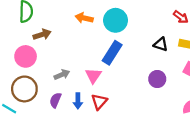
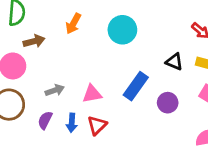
orange arrow: (84, 18) -> (73, 24), moved, turned -78
blue rectangle: (112, 53) -> (136, 86), moved
pink triangle: (93, 76) -> (92, 94), turned 42

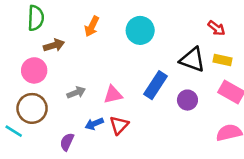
black triangle: (174, 62) -> (192, 60), size x1.5
purple semicircle: (45, 120) -> (67, 142), moved
blue arrow: (72, 123) -> (94, 124), turned 66

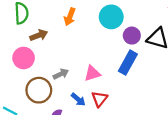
purple circle: (187, 100) -> (132, 36), moved
brown circle: (32, 108) -> (39, 90), moved
blue arrow: (94, 124) -> (78, 99), turned -112

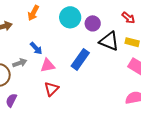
purple circle: (132, 36) -> (93, 23), moved
blue arrow: (78, 99) -> (36, 48), moved

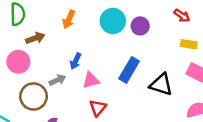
black triangle: (109, 41) -> (161, 85), moved
blue arrow: (36, 48) -> (76, 61), turned 72

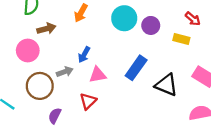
yellow rectangle: (189, 44) -> (181, 39), moved
red triangle: (98, 108) -> (88, 101), moved

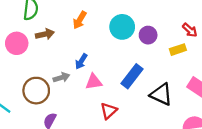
yellow rectangle: (181, 39) -> (178, 50), turned -35
pink circle: (28, 50) -> (17, 43), moved
red triangle: (88, 101) -> (109, 111), moved

